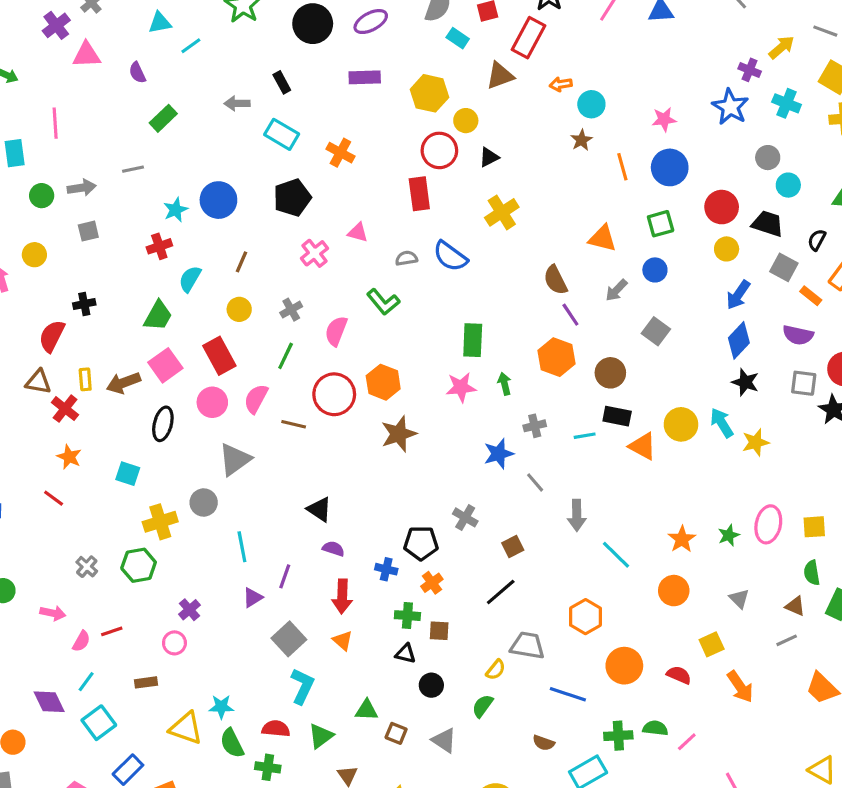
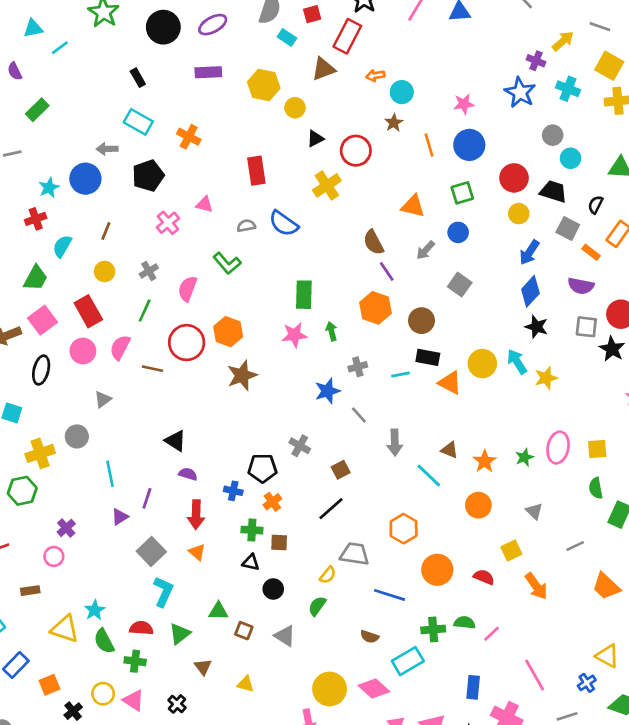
gray arrow: (237, 103) -> (107, 149), moved
red circle: (439, 150) -> (356, 151), moved
gray triangle: (235, 459) -> (103, 399), size x0.6
brown triangle: (795, 606) -> (450, 450), moved
cyan star: (221, 707) -> (95, 610), turned -30

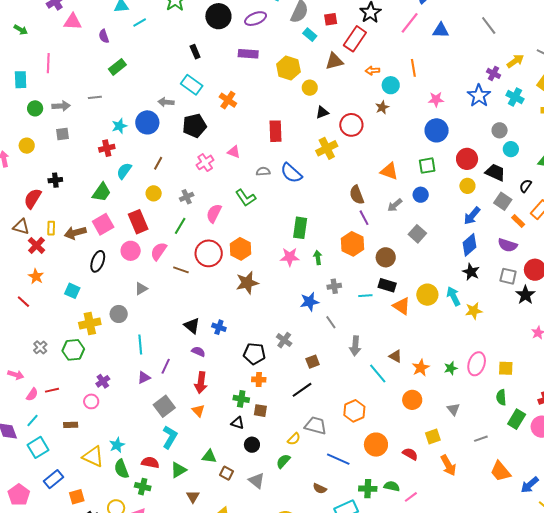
orange line: (429, 145) -> (413, 68), moved
blue cross: (233, 491) -> (219, 327), moved
orange cross: (272, 502) -> (259, 380), turned 32

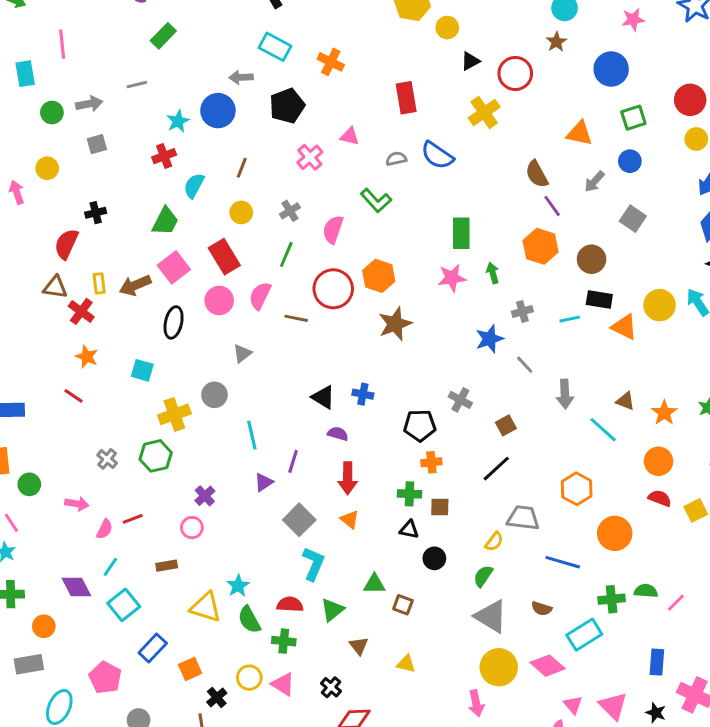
blue circle: (437, 130) -> (611, 69), moved
red semicircle: (410, 454) -> (660, 498), moved
gray triangle: (257, 481) -> (491, 616), moved, size x1.4

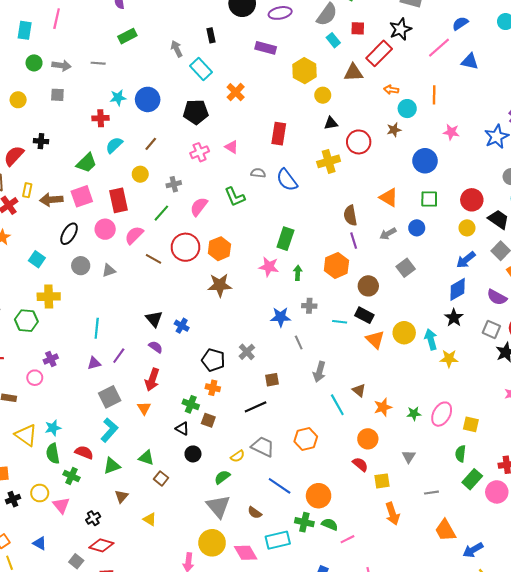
gray arrow: (241, 77) -> (177, 49), moved, turned 49
gray circle: (214, 395) -> (81, 266), moved
orange circle: (615, 533) -> (319, 496), moved

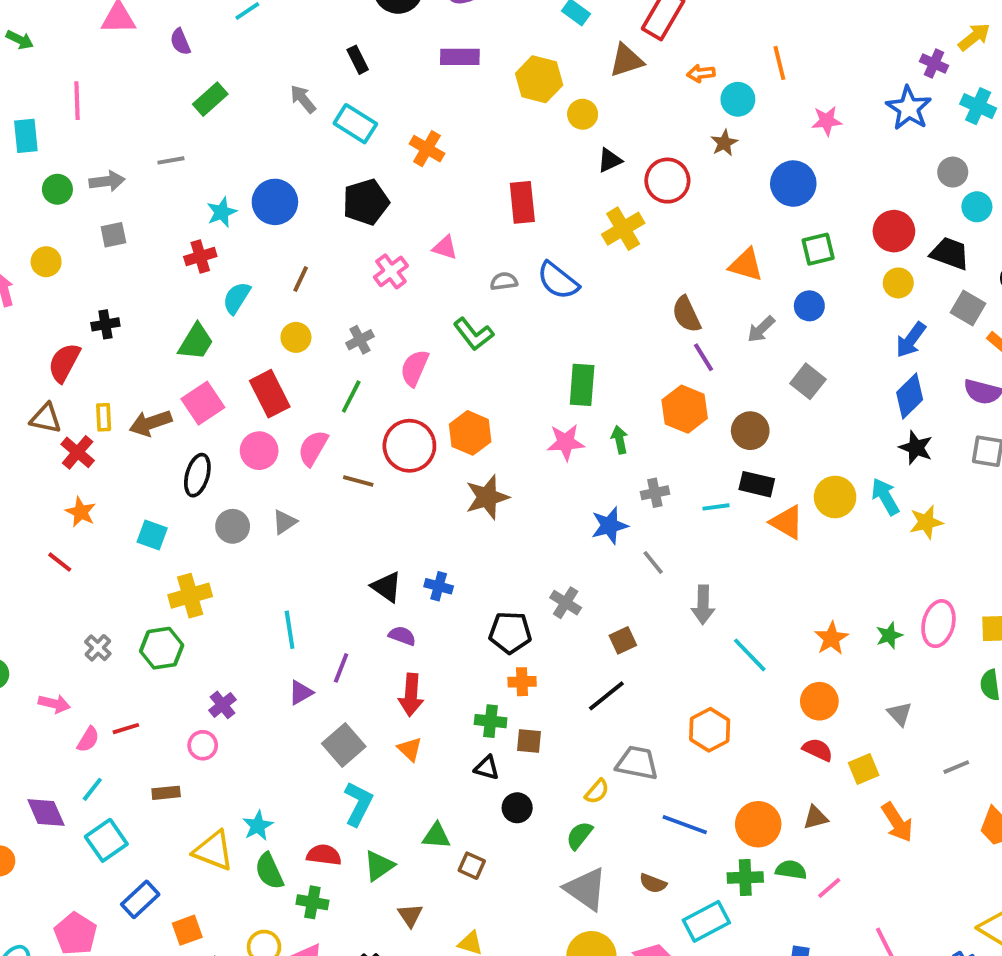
brown triangle: (359, 390) -> (816, 817), moved, turned -40

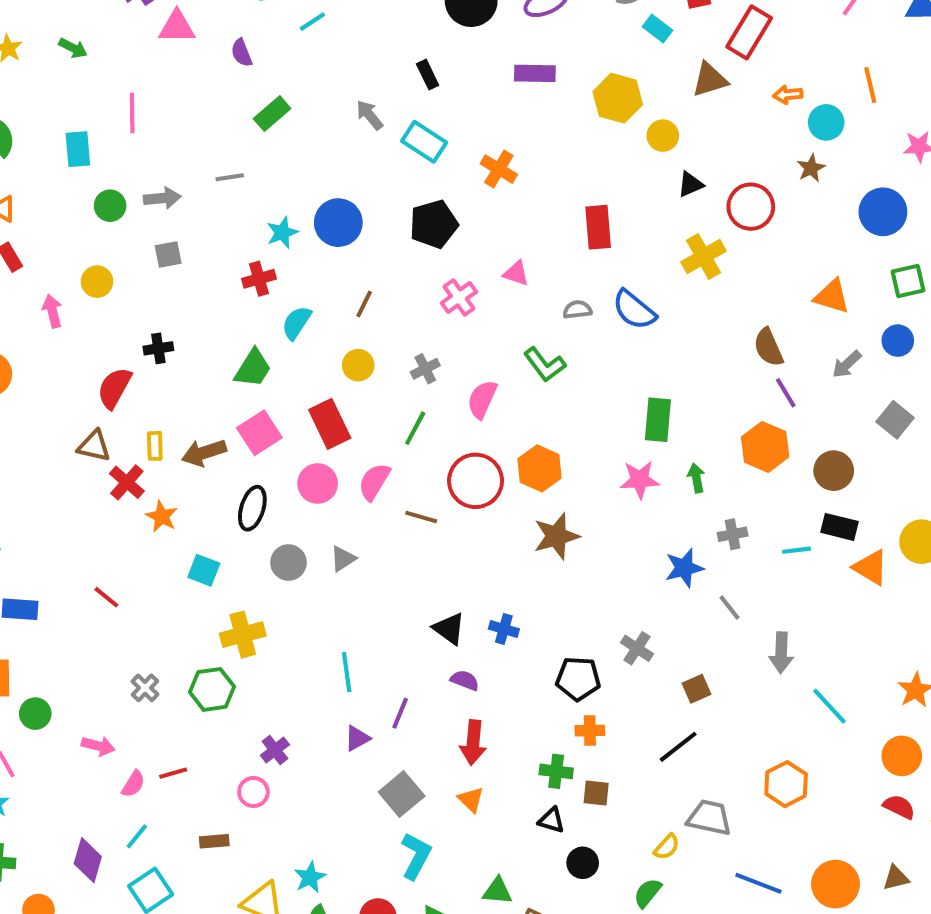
orange star: (81, 512) -> (162, 516), moved
purple diamond: (46, 813) -> (88, 860), turned 39

